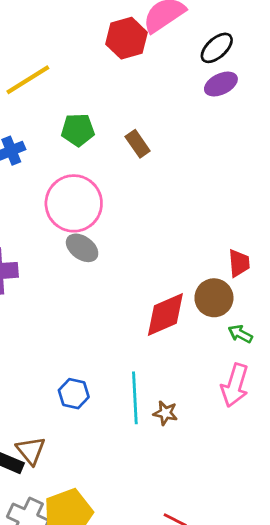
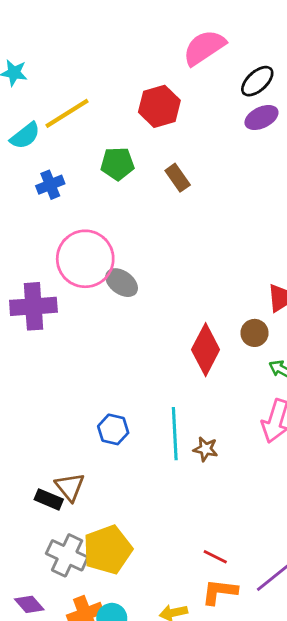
red hexagon: (126, 38) -> (159, 106), moved
pink circle: (74, 203) -> (85, 259), moved
brown circle: (214, 298) -> (254, 333), size x0.7
red diamond: (165, 314) -> (206, 350), turned -39

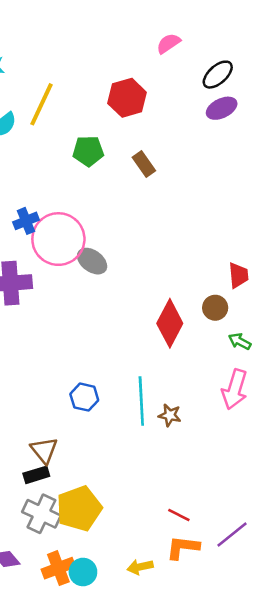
pink semicircle: (204, 48) -> (168, 43), size x0.6
yellow line: (67, 113) -> (42, 104), turned -33
blue cross: (50, 185) -> (26, 221), moved
black rectangle: (49, 499) -> (36, 475), moved, turned -40

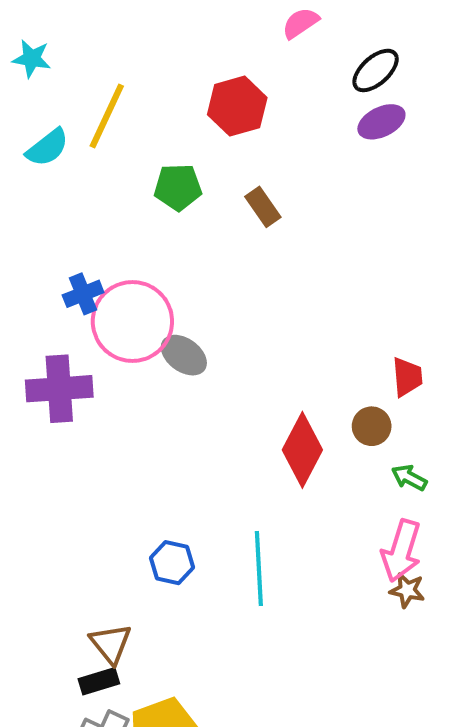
brown star: (170, 415) -> (407, 590), moved

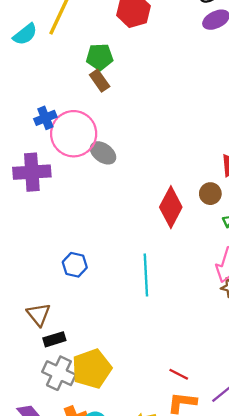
brown rectangle: (263, 207) -> (100, 81), moved
blue hexagon: (172, 563) -> (75, 265), moved
brown triangle: (111, 644) -> (39, 314), moved

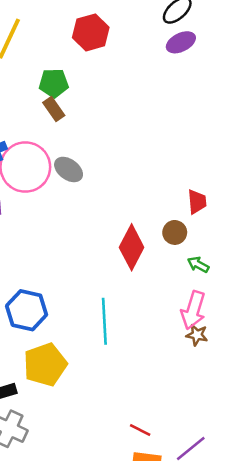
gray ellipse: (103, 153) -> (69, 169), moved
blue hexagon: (75, 265) -> (27, 310), size x1.5
yellow pentagon: (92, 369) -> (45, 365), moved

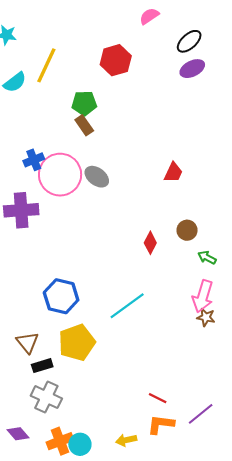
red trapezoid: (197, 202) -> (173, 172), moved, turned 30
red diamond: (132, 247) -> (150, 243), size x0.6
cyan line: (104, 321) -> (127, 306), turned 57

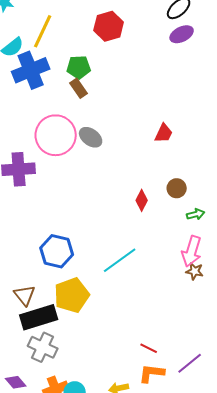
blue cross: (34, 160) -> (31, 70), moved, size x1.8
green arrow: (207, 257) -> (196, 214), turned 138
black rectangle: (42, 366) -> (39, 317), size x1.8

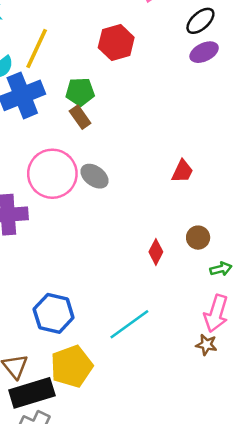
brown star: (195, 271) -> (206, 345), moved

